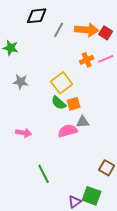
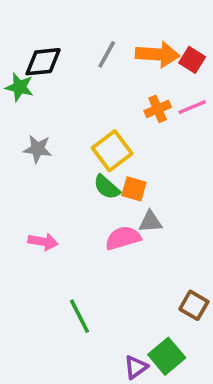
black diamond: (37, 16) -> (43, 62), moved
orange square: (74, 104) -> (134, 189), turned 32
green square: (92, 196) -> (167, 356), turned 30

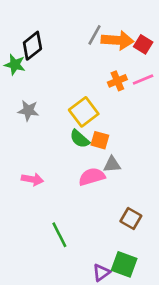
gray line: (107, 54) -> (94, 35), moved
black diamond: (43, 62) -> (32, 46), turned -32
brown square: (194, 305) -> (131, 219), moved
green square: (167, 356) -> (124, 264), turned -30

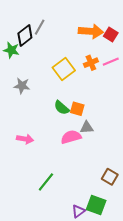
gray line: (94, 35) -> (40, 27), moved
yellow square: (84, 112) -> (64, 69), moved
brown square: (131, 219) -> (110, 177), moved
green line: (59, 235) -> (46, 182), turned 66

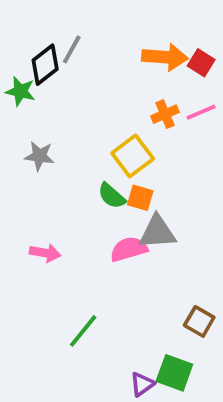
yellow square: (64, 69) -> (133, 156), moved
gray triangle: (87, 128) -> (157, 232), size x1.5

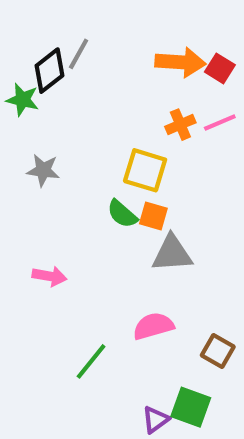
yellow square: (133, 156) -> (145, 170), turned -36
pink semicircle: (129, 249) -> (153, 326), moved

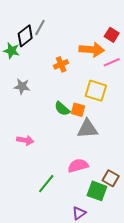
orange arrow: (180, 62) -> (92, 50), moved
orange cross: (180, 125) -> (61, 64), moved
yellow square: (145, 170) -> (96, 91), moved
green square: (191, 407) -> (97, 191), moved

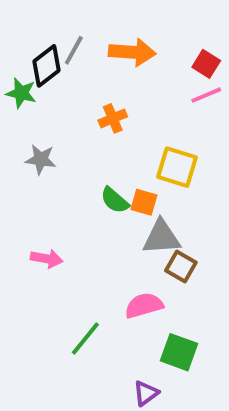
orange arrow: (92, 50) -> (132, 52), moved
pink line: (112, 62) -> (206, 95), moved
brown square: (111, 178) -> (181, 266), moved

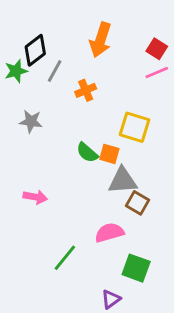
gray line: (74, 50) -> (55, 71), moved
orange arrow: (132, 52) -> (100, 40), turned 104
green star: (21, 93) -> (16, 71), turned -30

